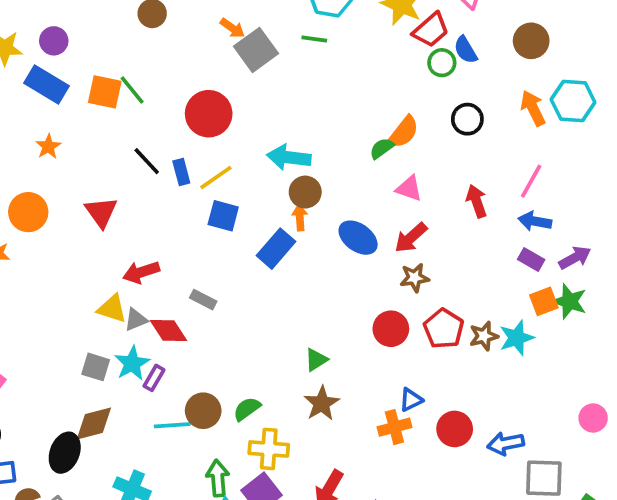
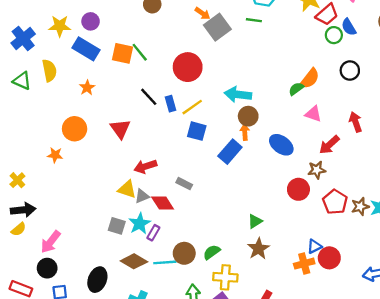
red arrow: (411, 238) -> (329, 145), moved
red circle: (391, 329) -> (298, 189), moved
brown diamond: (94, 423) -> (134, 261), moved, turned 45
red circle: (455, 429) -> (329, 258), moved

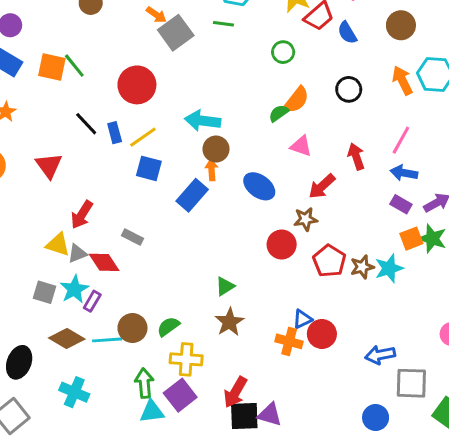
green circle: (334, 35) -> (283, 52), moved
red arrow: (145, 166) -> (82, 215), turned -40
orange cross: (304, 264) -> (289, 341), turned 30

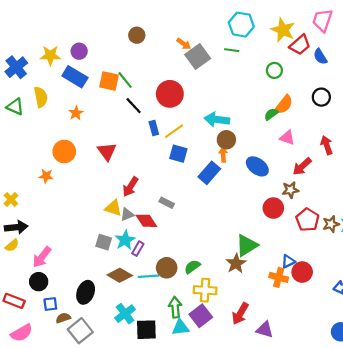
black line: (86, 124) -> (134, 106), moved
green triangle: (225, 286) -> (247, 245), moved, size x1.6
cyan cross: (74, 392) -> (125, 314), turned 30
black square: (244, 416) -> (146, 330), moved

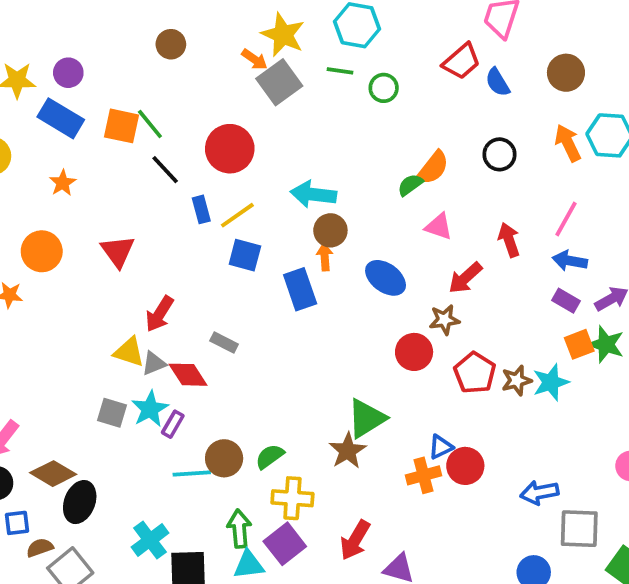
yellow star: (283, 30) -> (283, 35), moved
green circle: (274, 70) -> (384, 88), moved
blue rectangle: (209, 173) -> (300, 289), turned -60
brown diamond: (120, 275) -> (53, 474), moved
orange cross: (279, 277) -> (424, 475), turned -30

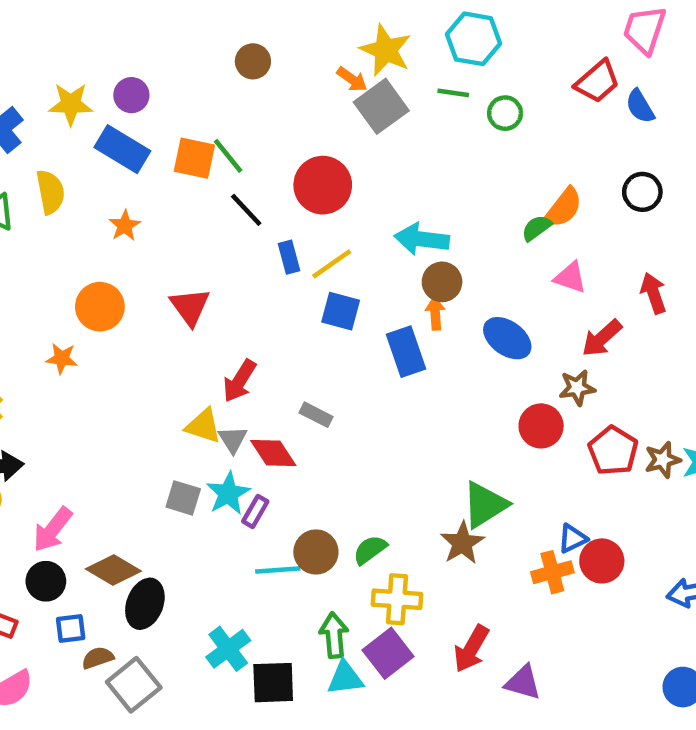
gray triangle: (154, 363) -> (233, 439), turned -40

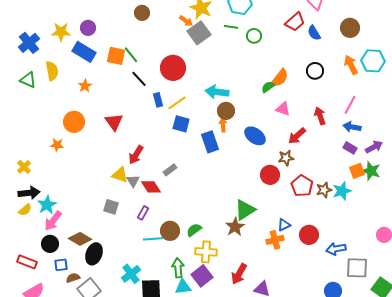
gray rectangle: (316, 415) -> (170, 170), turned -64
cyan star: (228, 493) -> (47, 205), moved
red circle: (602, 561) -> (309, 235), moved

